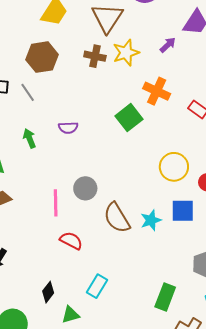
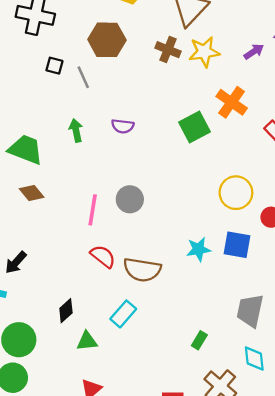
brown semicircle: (117, 218) -> (142, 270), moved, turned -60
green rectangle: (165, 297) -> (199, 340), size x0.6

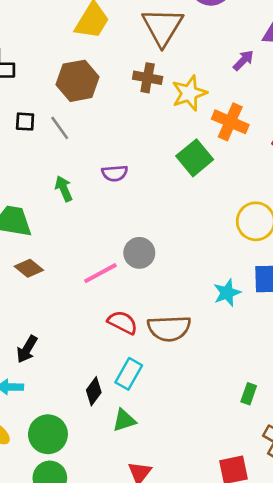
yellow star: (204, 52) -> (189, 93), moved
pink line: (93, 210) -> (100, 273), turned 64
cyan rectangle: (123, 314) -> (129, 374), moved

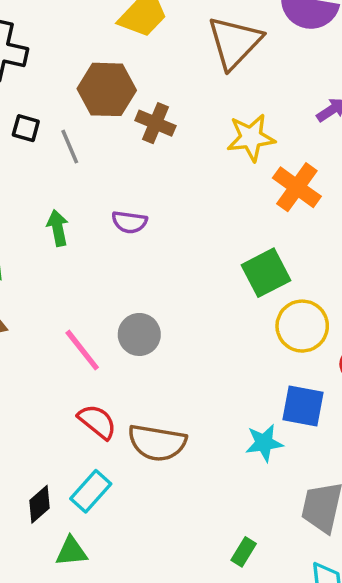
brown cross: (148, 78) -> (155, 123), moved
green square: (195, 158) -> (266, 273), moved
pink line: (100, 273) -> (82, 350), turned 68
cyan star: (227, 293) -> (264, 443), moved

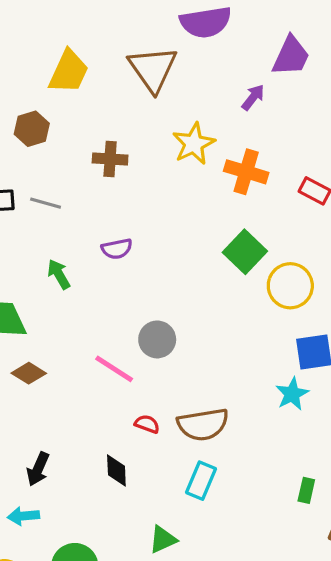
brown hexagon: (107, 89) -> (32, 129), moved, size x0.7
gray line: (70, 147) -> (46, 203), turned -32
red semicircle: (97, 422) -> (147, 424), size x0.7
cyan rectangle: (91, 491) -> (201, 481), moved
black diamond: (39, 504) -> (116, 471), moved, turned -32

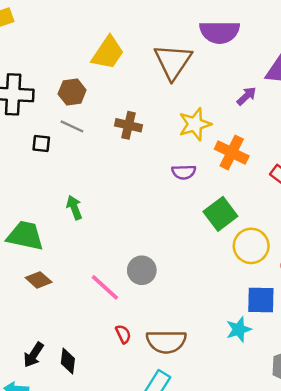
gray line: (46, 203) -> (72, 126), moved
purple semicircle: (117, 249) -> (184, 172), moved
red semicircle: (147, 424) -> (123, 334), turned 36
black diamond: (116, 471) -> (68, 361), moved

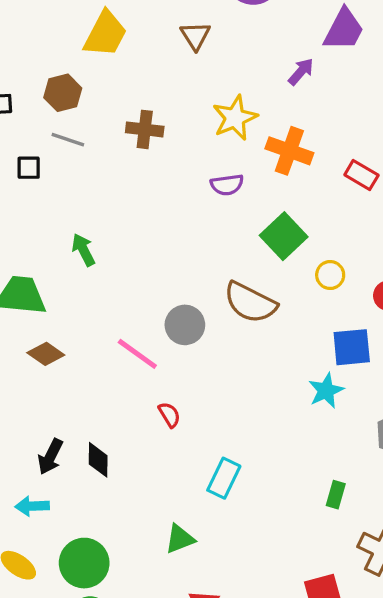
brown triangle: (173, 61) -> (195, 36), size x0.6
yellow circle: (251, 246) -> (330, 275), size x0.6
brown semicircle: (166, 342) -> (250, 302), moved, turned 33

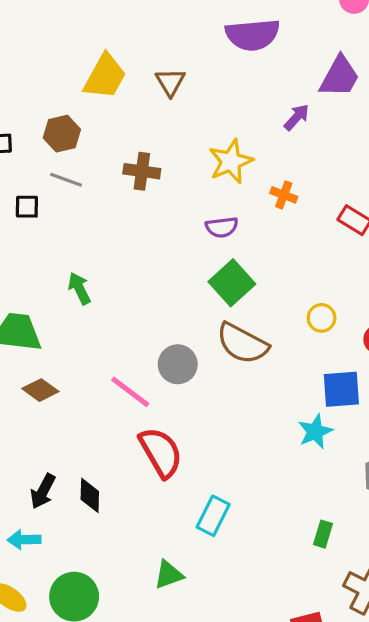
brown triangle: (195, 36) -> (170, 82), moved
orange cross: (289, 151) -> (284, 195), size x0.6
green square: (284, 236) -> (232, 283), moved
red semicircle: (169, 415) -> (161, 452), size x2.0

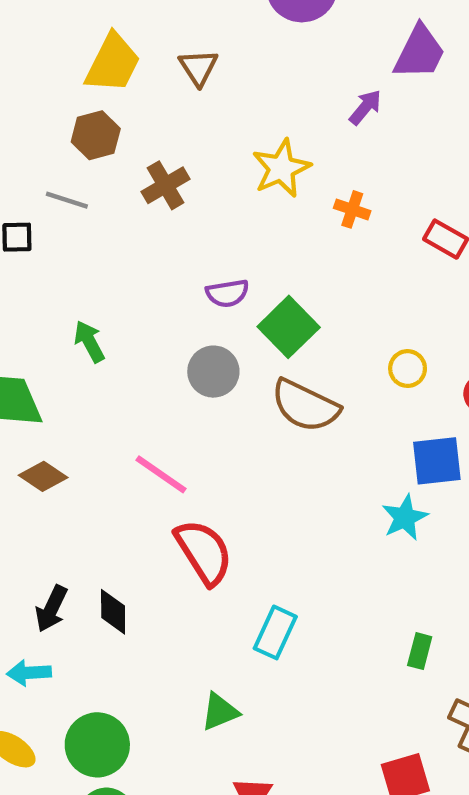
brown hexagon: (62, 134) -> (96, 135), moved
brown cross: (142, 171) -> (166, 185), turned -36
purple semicircle: (222, 227) -> (227, 293), moved
gray circle: (178, 364) -> (213, 372), moved

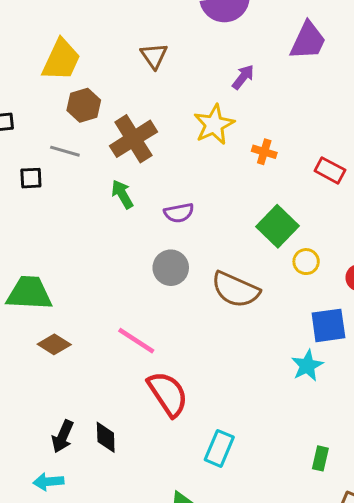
yellow trapezoid: (113, 63) -> (61, 60), moved
purple arrow: (365, 107) -> (243, 77), moved
brown cross: (166, 185) -> (133, 139), size x1.4
green square: (289, 327) -> (278, 226), moved
green arrow: (89, 342) -> (122, 194), moved

